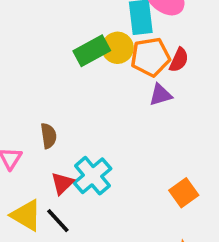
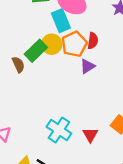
brown semicircle: (49, 136) -> (18, 65), moved
red triangle: (62, 183) -> (90, 135), moved

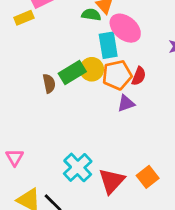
red triangle: (90, 135) -> (112, 181), size x1.5

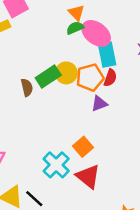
green semicircle: (91, 15) -> (75, 28), moved, turned -30
cyan rectangle: (108, 45) -> (107, 55), moved
orange square: (148, 177) -> (83, 147), moved
red triangle: (112, 181) -> (88, 176), turned -32

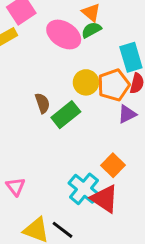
pink ellipse: (96, 33) -> (64, 35), moved
green rectangle: (48, 77) -> (66, 115), moved
red triangle: (88, 176) -> (104, 199), moved

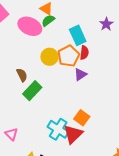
green rectangle: (66, 115) -> (32, 91), moved
orange square: (113, 165) -> (82, 118), moved
red triangle: (104, 199) -> (73, 134), turned 50

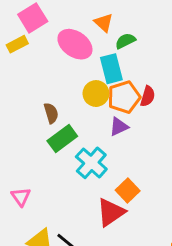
green semicircle: (48, 21) -> (125, 41), moved
cyan rectangle: (78, 35) -> (111, 69), moved
purple triangle: (80, 74) -> (119, 127), moved
cyan cross: (58, 129) -> (91, 163), moved

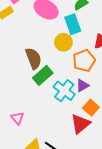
orange pentagon: (124, 97) -> (84, 61), moved
brown semicircle: (51, 113) -> (33, 58), size x1.5
purple triangle: (119, 127) -> (82, 85), moved

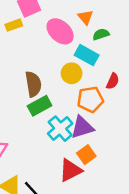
cyan rectangle: (73, 24) -> (87, 55), turned -54
purple triangle: (82, 85) -> (82, 127), size x1.5

